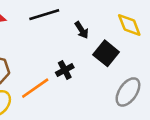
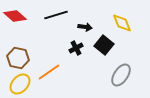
black arrow: (82, 30) -> (85, 27), turned -48
black cross: (65, 70) -> (76, 48), moved

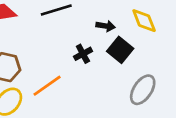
black arrow: (85, 27) -> (106, 26), moved

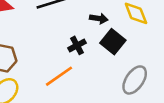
orange line: (47, 86) -> (59, 76), moved

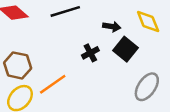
orange line: (59, 76) -> (53, 84), moved

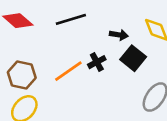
orange line: (53, 84) -> (68, 71), moved

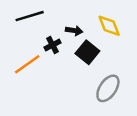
black cross: (97, 62) -> (52, 45), moved

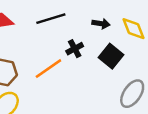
black arrow: (74, 31) -> (101, 24), moved

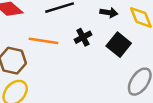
orange line: (48, 69) -> (43, 41), moved, turned 44

